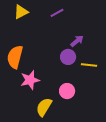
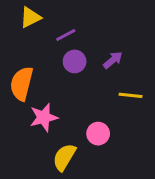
purple line: (57, 13) -> (66, 35), moved
purple circle: (68, 57) -> (75, 61), moved

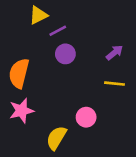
yellow triangle: (30, 17) -> (38, 15), moved
purple arrow: (113, 60) -> (114, 53), moved
pink star: (44, 117) -> (22, 111), moved

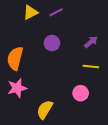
purple line: (58, 31) -> (56, 12), moved
pink circle: (86, 117) -> (81, 93), moved

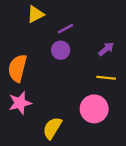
purple line: (56, 12) -> (65, 29), moved
pink circle: (81, 93) -> (94, 109), size x1.5

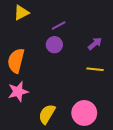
yellow triangle: (35, 14) -> (21, 13), moved
pink circle: (94, 109) -> (84, 113), moved

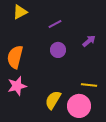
purple circle: (54, 45) -> (58, 50), moved
yellow line: (95, 69) -> (89, 85), moved
yellow semicircle: (47, 114) -> (53, 100), moved

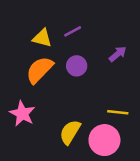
yellow triangle: (20, 12) -> (42, 38), moved, turned 42
orange semicircle: (15, 57) -> (40, 70), moved, turned 30
pink star: (17, 86) -> (22, 114), turned -30

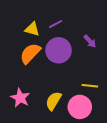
purple arrow: (118, 54) -> (90, 41), turned 88
purple circle: (77, 66) -> (59, 50), size x1.6
pink star: (22, 114) -> (20, 98), moved

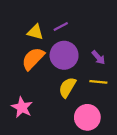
purple arrow: (90, 41) -> (98, 57), moved
yellow line: (90, 86) -> (98, 82), moved
yellow semicircle: (54, 101) -> (67, 87), moved

